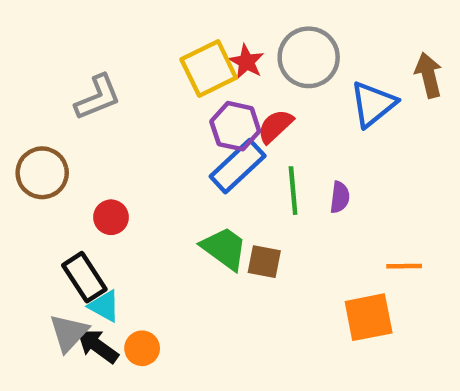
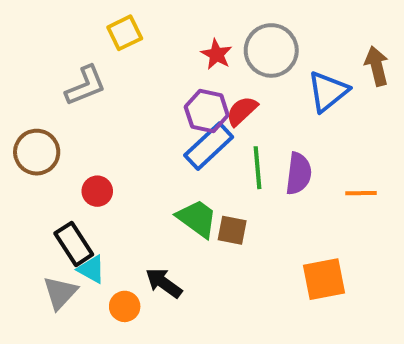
yellow square: (209, 68) -> (125, 33), moved, size x0.7
purple semicircle: (340, 197) -> (299, 174), size x1.5
orange line: (404, 266) -> (361, 193), moved
black arrow: (98, 346) -> (164, 283), moved

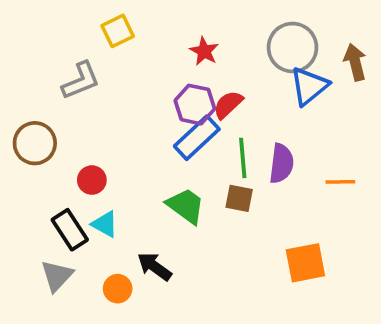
gray circle: (271, 50) -> (293, 47), moved
brown square: (232, 230) -> (239, 198), moved
cyan triangle: (91, 269) -> (105, 224), moved

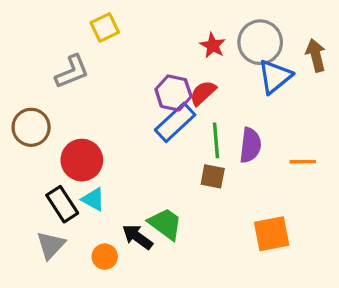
red star: (204, 51) -> (213, 45), moved
red circle: (92, 180) -> (82, 160), size x1.6
green trapezoid: (186, 206) -> (165, 224), moved

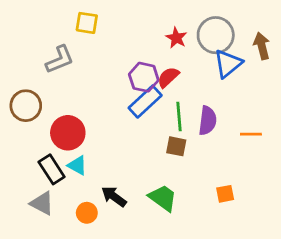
yellow square: (105, 27) -> (87, 23), turned 35
green trapezoid: (165, 224) -> (163, 198), moved
orange square: (272, 234) -> (225, 194), size x0.6
gray triangle: (51, 245) -> (42, 203), turned -45

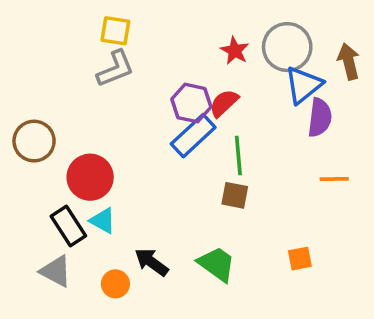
gray L-shape: (60, 60) -> (115, 69), moved
purple semicircle: (208, 121) -> (320, 118), moved

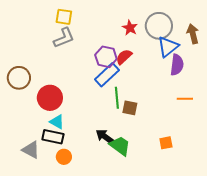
green line: (238, 156) -> (117, 98), moved
black rectangle: (68, 226) -> (53, 137), moved, turned -45
black arrow: (152, 262) -> (105, 137), moved

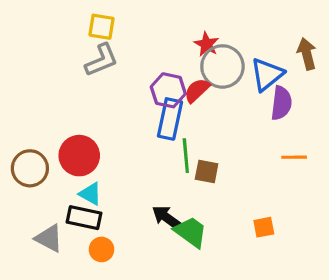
gray circle: (159, 26) -> (222, 66), moved
blue rectangle: (107, 75) -> (170, 119), turned -35
brown circle: (19, 78) -> (30, 168), moved

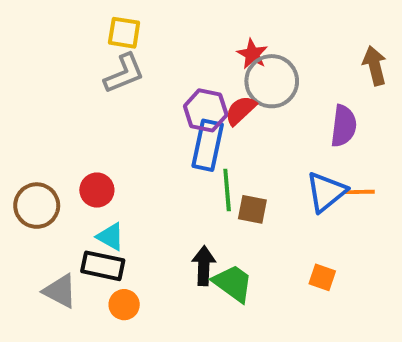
blue triangle: (267, 74) -> (326, 192), moved
red circle: (79, 156) -> (97, 190), size x0.7
black arrow: (167, 218) -> (204, 266), turned 56
orange square: (264, 227) -> (322, 277), turned 30

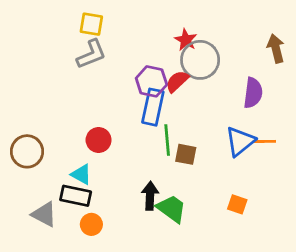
red circle: (97, 190) -> (99, 140), moved

